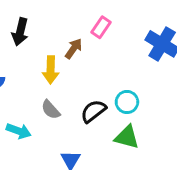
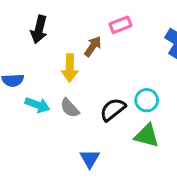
pink rectangle: (101, 27) -> (121, 25), turned 35
cyan arrow: (19, 131) -> (37, 105), moved

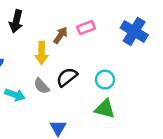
pink rectangle: (121, 25) -> (86, 28), moved
cyan arrow: (37, 105) -> (15, 95), moved
black semicircle: (113, 109) -> (67, 77), moved

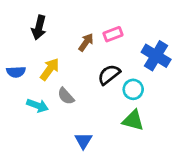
blue cross: (134, 31) -> (156, 56), moved
yellow arrow: (42, 53) -> (50, 69), moved, turned -145
black semicircle: (67, 77) -> (109, 75), moved

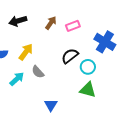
black arrow: (39, 27) -> (18, 21), turned 60
brown arrow: (86, 42) -> (51, 23), moved
cyan arrow: (38, 106) -> (17, 79), turned -63

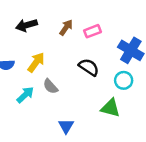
black semicircle: (70, 56) -> (89, 67), turned 72
cyan circle: (88, 67) -> (124, 80), moved

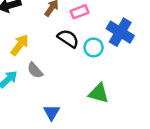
black semicircle: (89, 67) -> (68, 39), moved
cyan circle: (124, 80) -> (94, 47), moved

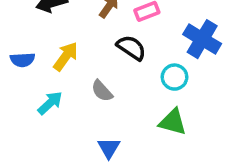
cyan circle: (94, 47) -> (174, 77), moved
gray semicircle: (35, 70) -> (102, 91), moved

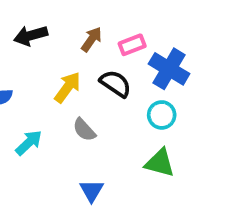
blue cross: (202, 39) -> (169, 69), moved
yellow arrow: (66, 56) -> (68, 87), moved

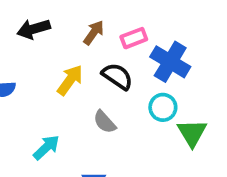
gray semicircle: (84, 130) -> (105, 122), moved
cyan arrow: (29, 143) -> (46, 147), moved
green triangle: (160, 163) -> (192, 133), moved, turned 44

